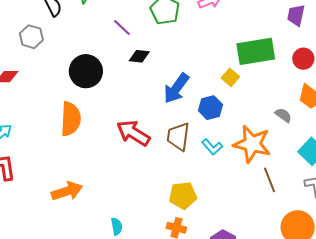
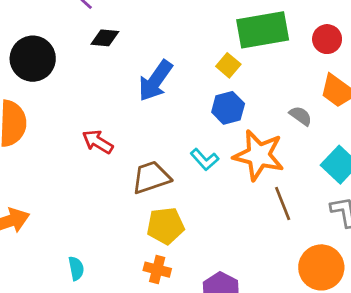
blue hexagon: (210, 108) -> (228, 108), moved
red arrow: (133, 133) -> (98, 142), size x0.7
brown trapezoid: (178, 137) -> (151, 177), moved, turned 64

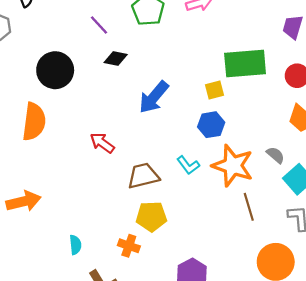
yellow square: (228, 65) -> (214, 90), turned 30
gray semicircle: (301, 116) -> (275, 155), moved
orange cross: (157, 270) -> (129, 246), moved

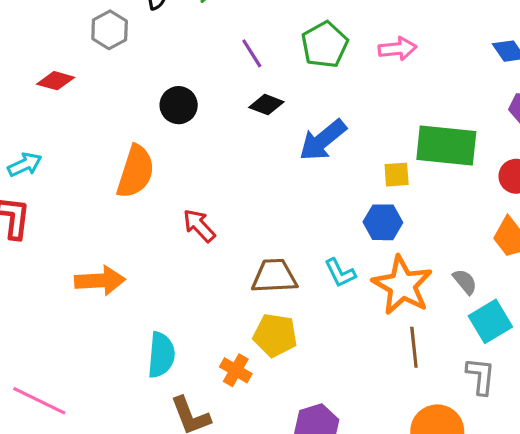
black circle: (55, 70) -> (179, 105), size x0.7
blue arrow: (154, 97) -> (323, 140), moved
red arrow: (102, 143) -> (199, 226), moved
cyan semicircle: (75, 245) -> (161, 355), size x1.6

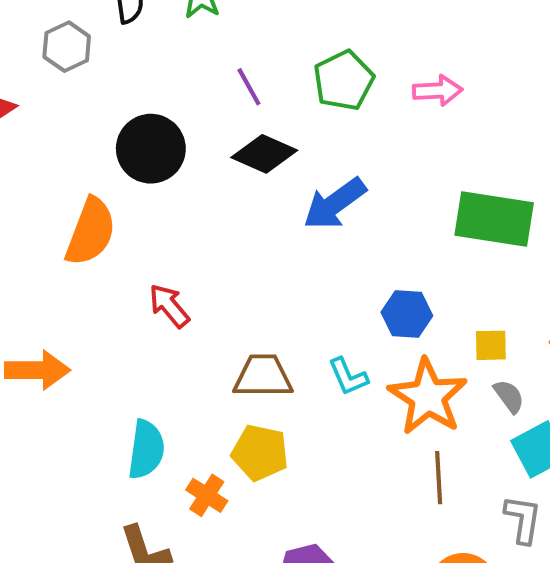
black circle: (179, 105) -> (151, 149), size x1.4
black diamond: (266, 105) -> (264, 154), size x1.4
yellow square: (397, 175) -> (491, 345), moved
cyan semicircle: (161, 355) -> (146, 449), moved

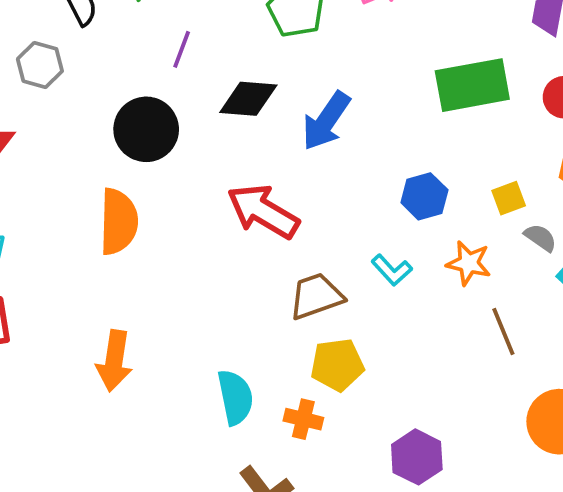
purple line: (249, 87) -> (182, 49), moved, turned 69
red arrow: (169, 306) -> (263, 211), moved, size x1.6
orange arrow: (37, 370) -> (114, 361), turned 118
orange star: (428, 397) -> (469, 263), size x0.6

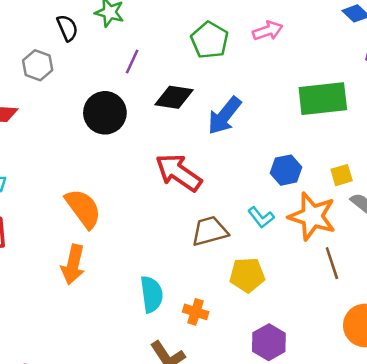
orange semicircle: (119, 222) -> (83, 208), moved, turned -42
orange star: (469, 263) -> (312, 216), size x1.6
yellow pentagon: (337, 365) -> (247, 275), moved

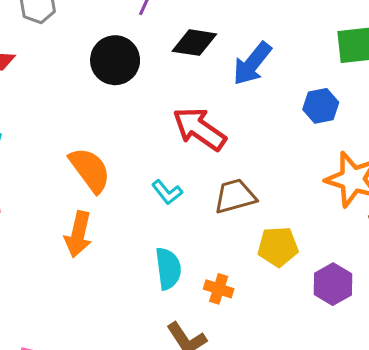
blue hexagon: (286, 170) -> (321, 106), moved
cyan L-shape: (261, 217) -> (167, 192), moved
purple hexagon: (269, 342) -> (333, 284), moved

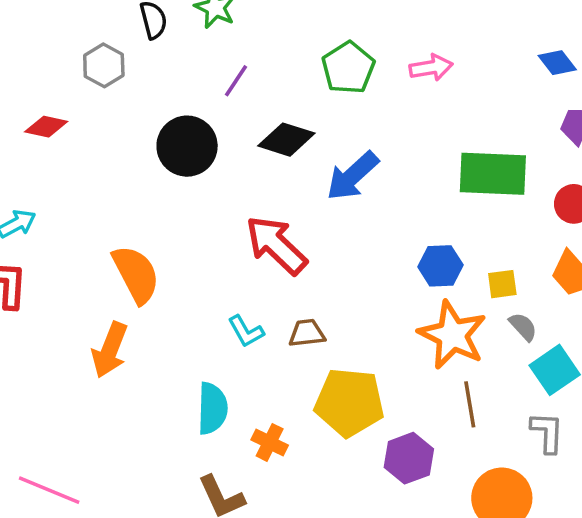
blue hexagon: (321, 106) -> (440, 266), moved
cyan L-shape: (167, 192) -> (246, 331), moved
brown trapezoid: (235, 196) -> (307, 333), size x0.7
yellow pentagon: (278, 247) -> (349, 402), size x1.4

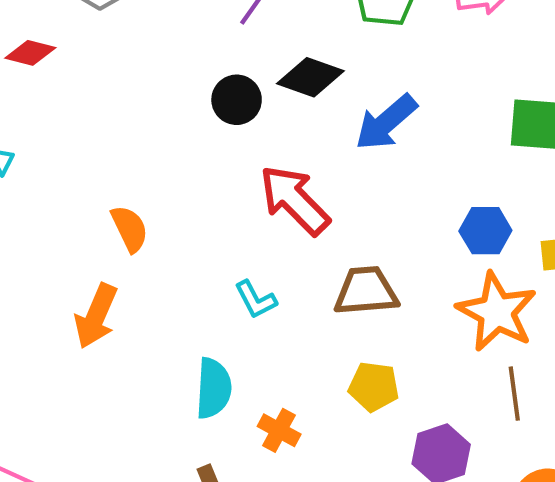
black circle: (187, 146) -> (237, 100), moved, size x0.7
orange semicircle: (136, 274) -> (130, 229), size x0.7
brown trapezoid: (307, 333) -> (366, 291), moved, size x1.5
yellow pentagon: (349, 402) -> (374, 387), size x0.6

